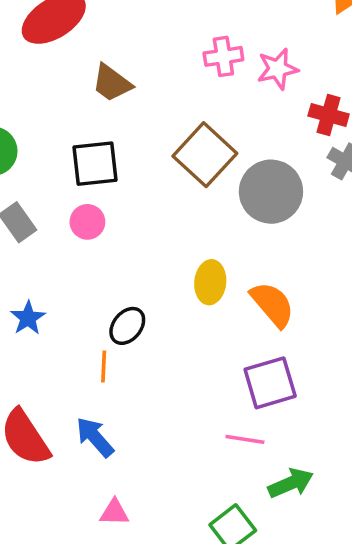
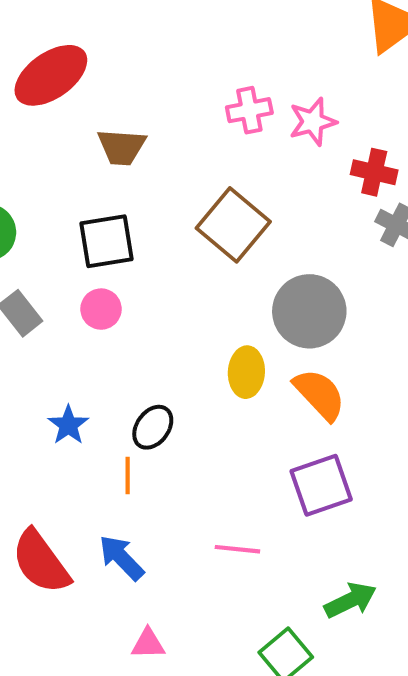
brown trapezoid: (112, 83) -> (122, 147), turned -30
gray circle: (271, 192) -> (309, 311), moved
blue star: (28, 318) -> (68, 425), moved
pink line: (245, 439) -> (237, 549), moved

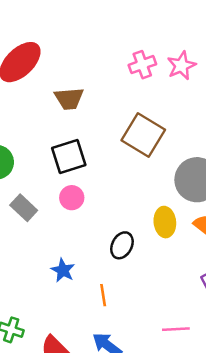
black ellipse: (153, 427) -> (122, 245), moved

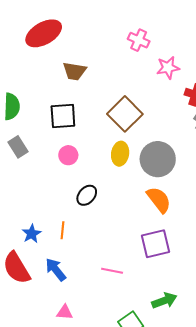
pink cross: (142, 65) -> (139, 40), moved, turned 30
pink circle: (72, 198) -> (68, 155), moved
yellow ellipse: (165, 222) -> (120, 154), moved
blue star: (63, 270) -> (32, 234), moved

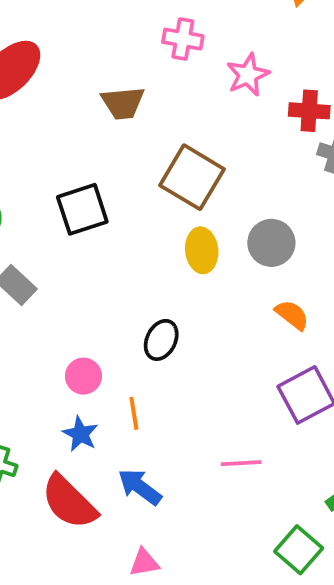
brown trapezoid: (74, 71) -> (123, 103), moved
pink circle: (68, 155) -> (83, 376), moved
gray circle: (158, 159) -> (271, 243), size x0.7
orange semicircle: (159, 200) -> (292, 315), size x0.7
pink triangle: (65, 312) -> (144, 563), moved

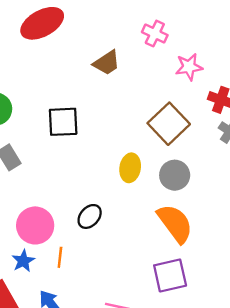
brown trapezoid: (123, 103) -> (107, 63), turned -44
brown square: (192, 177) -> (169, 124), moved
orange semicircle: (292, 315) -> (175, 223), size x1.8
pink circle: (83, 376) -> (35, 225), size x1.6

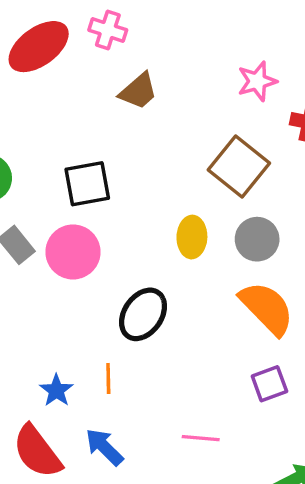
pink cross: (155, 34) -> (108, 30), moved
black ellipse: (90, 216) -> (143, 314), size x1.4
pink circle: (35, 225) -> (73, 252), moved
purple square: (170, 275) -> (269, 384), size x0.7

